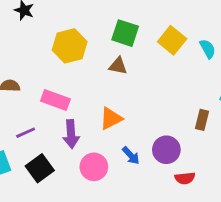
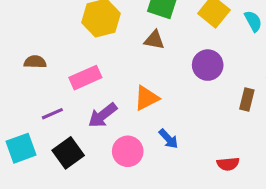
pink rectangle: (55, 100) -> (85, 78), turned -44
purple arrow: (71, 134) -> (103, 115), turned 56
purple circle: (166, 150) -> (208, 65), moved

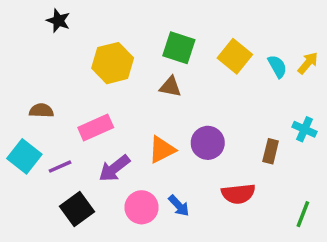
purple circle: (208, 65) -> (208, 143), moved
blue arrow: (168, 139) -> (179, 206), moved
cyan square: (21, 148) -> (24, 156), moved, turned -32
red semicircle: (228, 164) -> (238, 194), moved, size x1.4

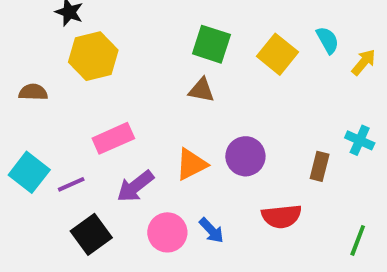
yellow hexagon: (113, 63) -> (93, 56), moved
cyan semicircle: (277, 66) -> (328, 40), moved
brown semicircle: (41, 111) -> (33, 92), moved

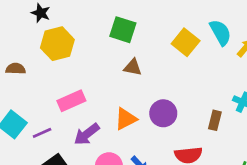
cyan semicircle: (328, 40) -> (220, 32), size x1.4
green square: (211, 44) -> (123, 30), moved

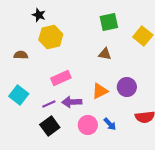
green square: (123, 30) -> (109, 22), moved, turned -30
purple line: (42, 133) -> (49, 104), moved
purple arrow: (87, 134) -> (72, 102), turned 36

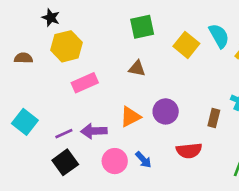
brown semicircle: (21, 55) -> (23, 58), moved
pink rectangle: (61, 78) -> (85, 83), moved

